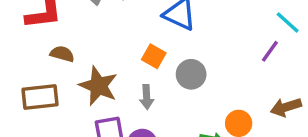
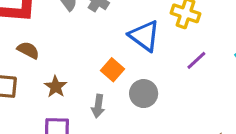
purple line: (270, 51) -> (196, 60), moved
brown star: (98, 86) -> (56, 87), size x0.6

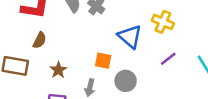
brown semicircle: (28, 50) -> (40, 40), turned 84
orange square: (112, 70) -> (103, 61), turned -35

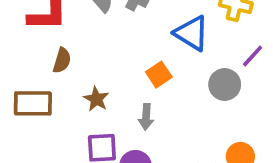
orange square: (103, 61) -> (159, 75), turned -35
gray circle: (126, 81) -> (225, 84), moved

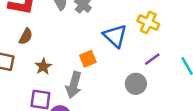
gray circle: (225, 84) -> (136, 84), moved
gray arrow: (146, 117) -> (74, 85), size x1.5

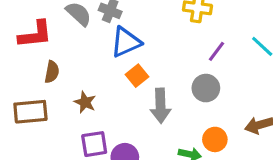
blue triangle: (115, 36) -> (126, 42), moved, turned -50
gray arrow: (74, 85) -> (161, 106), moved

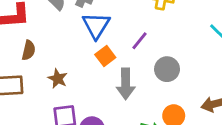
blue triangle: (126, 42) -> (96, 25), turned -36
purple line: (217, 51) -> (139, 41), moved

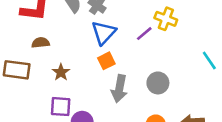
purple line: (139, 41) -> (144, 34), moved
brown semicircle: (29, 50) -> (41, 43), turned -120

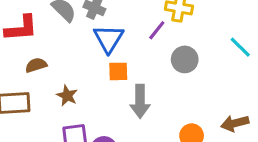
orange square: (106, 61) -> (118, 71), turned 36
gray circle: (158, 83) -> (185, 59), moved

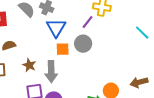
gray circle: (185, 59) -> (83, 44), moved
gray arrow: (140, 101) -> (51, 72), moved

